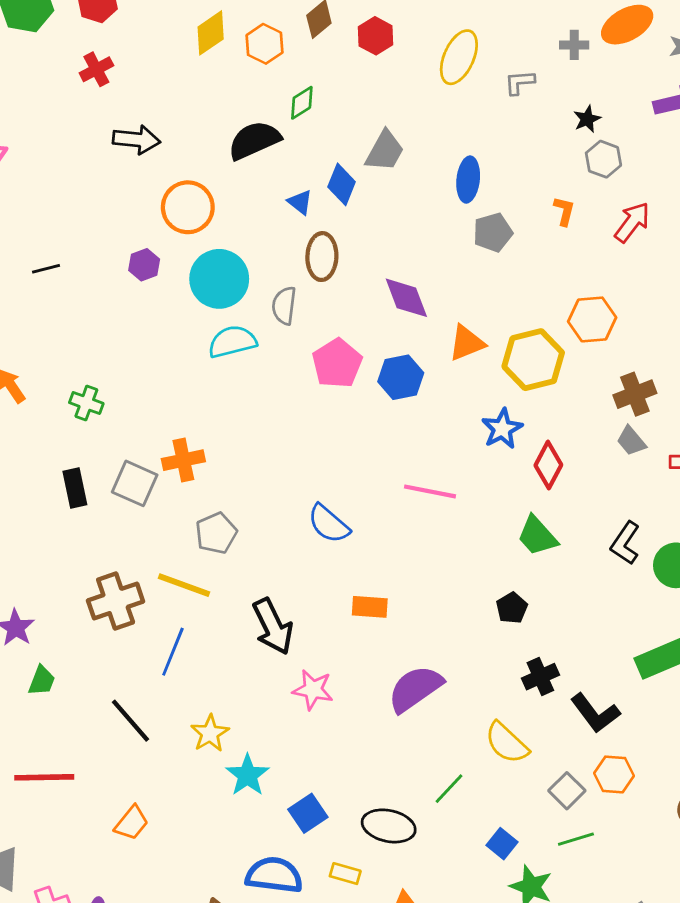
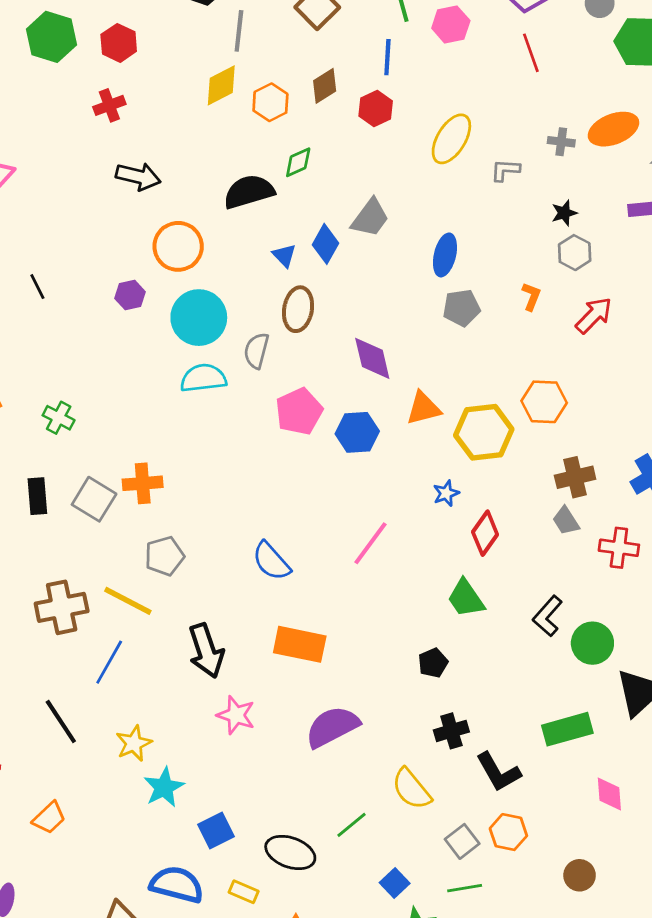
black line: (46, 269) -> (37, 287), turned 70
blue star: (502, 429) -> (446, 493), size x0.7
pink line: (430, 491) -> (371, 543), turned -72
orange rectangle: (370, 607) -> (300, 644), size x1.5

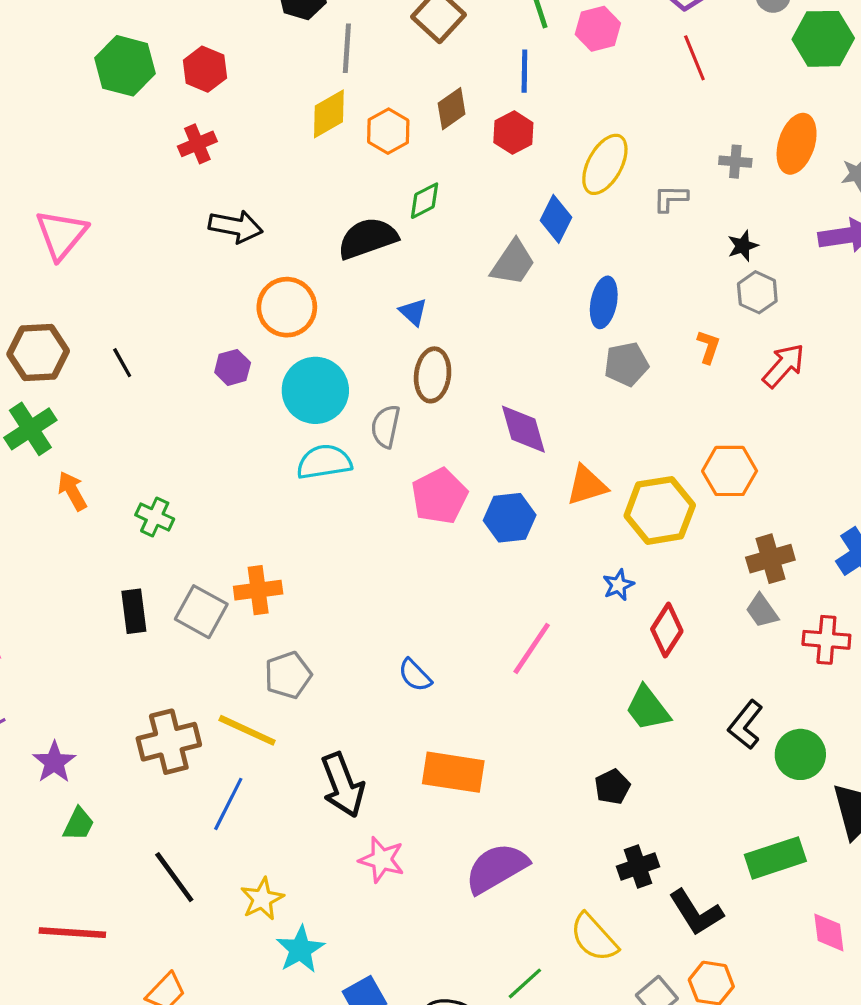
orange ellipse: (613, 129) -> (797, 144), turned -48
blue diamond: (325, 244) -> (556, 219), moved
blue semicircle: (271, 561) -> (415, 675), size x0.7

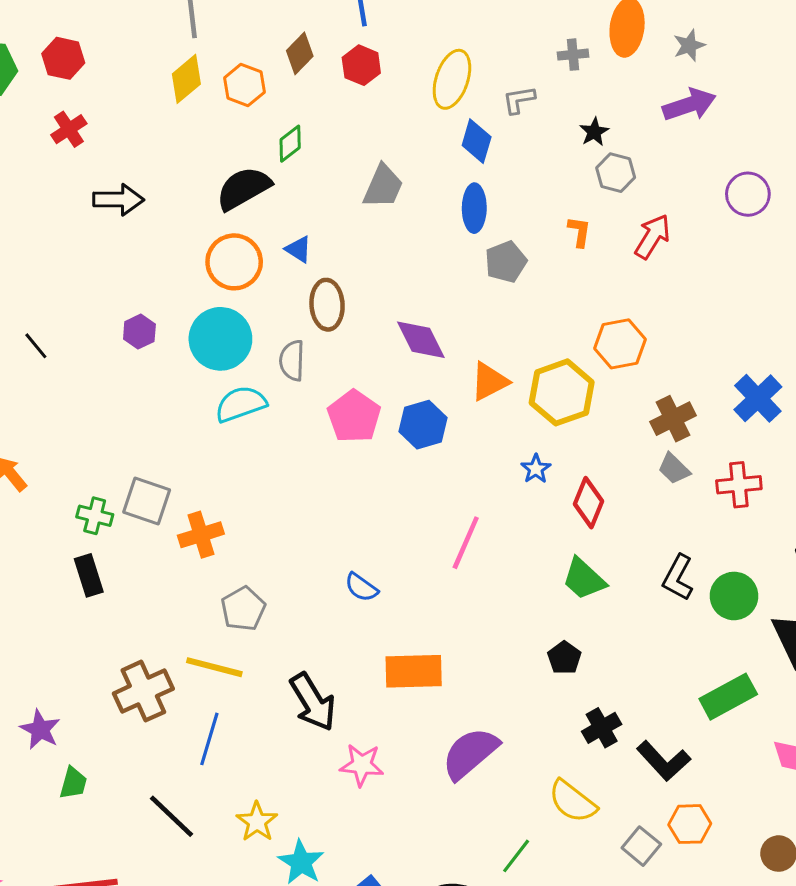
blue diamond: (556, 219) -> (477, 141), moved
orange circle: (287, 307) -> (234, 262), moved
green cross: (155, 517) -> (95, 516), moved
gray square: (201, 612) -> (147, 501), moved

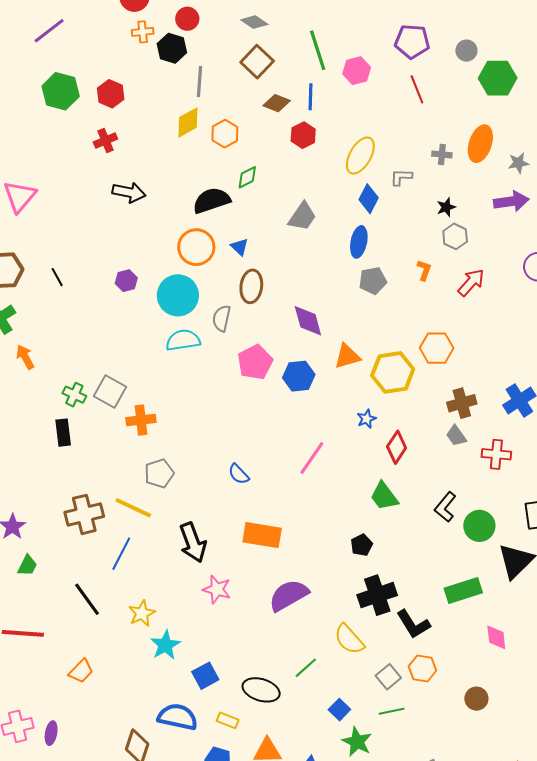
brown diamond: (300, 53) -> (277, 103), moved, turned 56
black cross: (602, 728) -> (377, 595), size x1.5

